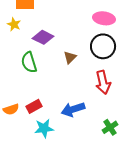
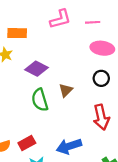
black circle: (103, 46) -> (101, 78), size x0.6
green semicircle: (29, 62) -> (40, 100), moved

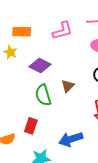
pink L-shape: (60, 19) -> (63, 31), moved
red rectangle: (27, 143) -> (31, 126), moved, turned -42

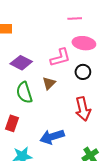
pink L-shape: (63, 31) -> (60, 58), moved

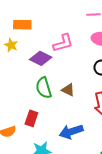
pink L-shape: (60, 58) -> (63, 43), moved
brown triangle: (49, 83) -> (68, 90), moved, turned -48

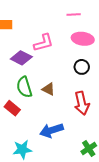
red rectangle: (31, 118) -> (12, 108), moved, turned -70

